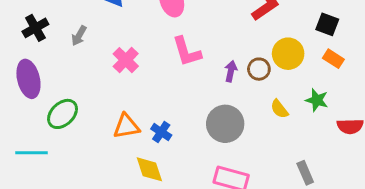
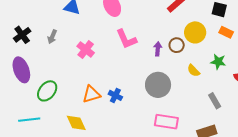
yellow diamond: (149, 169) -> (76, 123), moved
gray rectangle: (305, 173) -> (215, 101), moved

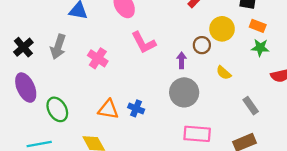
gray arrow: (52, 37) -> (58, 47), size x1.5
purple arrow: (158, 49) -> (182, 60), moved
green star: (218, 62) -> (260, 48), moved
green ellipse: (47, 91) -> (57, 109), turned -65
orange triangle: (91, 94) -> (108, 109), turned 30

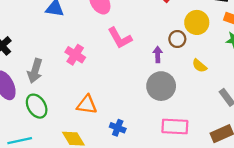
gray arrow: (58, 47) -> (35, 71), moved
blue cross: (136, 108) -> (118, 128), moved

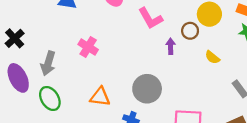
pink L-shape: (120, 38) -> (150, 18), moved
gray circle: (161, 86) -> (147, 89), moved

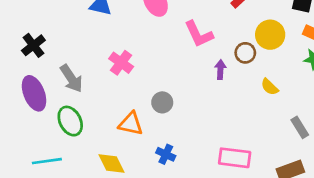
gray arrow: (48, 63) -> (71, 78), turned -55
gray circle: (147, 89) -> (162, 102), moved, size x0.6

